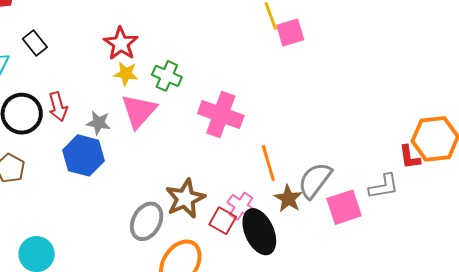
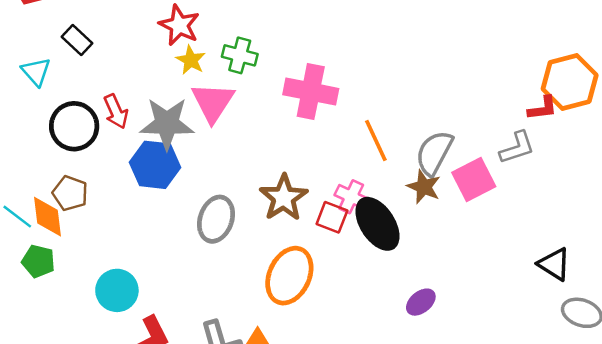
yellow star: (126, 74) -> (191, 60), turned 30
gray star: (98, 123) -> (167, 123), size x1.8
red L-shape: (410, 157) -> (543, 108), turned -80
brown star: (288, 199) -> (424, 187), moved
gray ellipse: (147, 221) -> (216, 219), moved

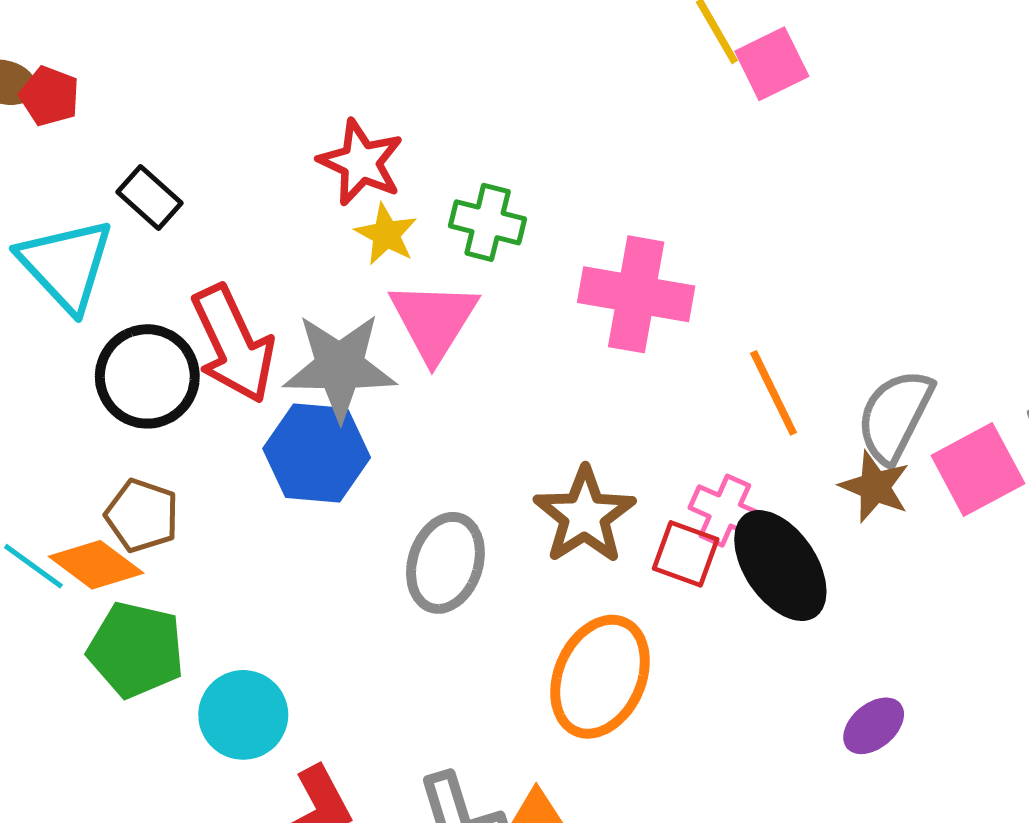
cyan triangle: (36, 72) -> (66, 265), size x1.6
red arrow: (116, 112) -> (233, 344), size x1.6
orange diamond: (48, 217) -> (96, 565), turned -45
green pentagon: (38, 261) -> (136, 650), moved, size x1.4

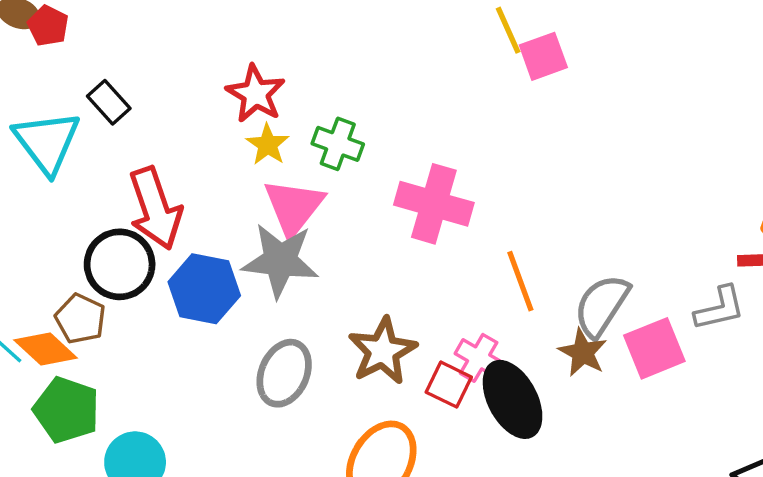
gray star: (340, 367) -> (280, 260), moved
black circle: (147, 376) -> (120, 264), moved

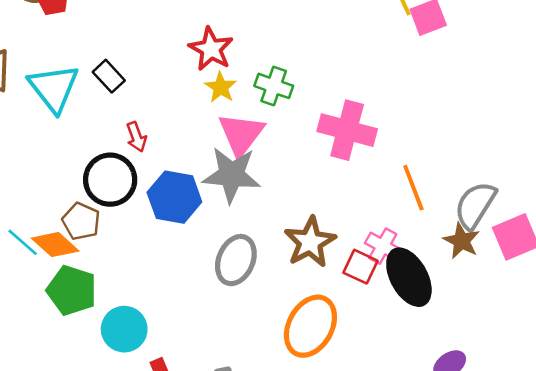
black rectangle: (109, 102) -> (109, 76), moved
red arrow: (155, 208) -> (136, 137), size x0.5

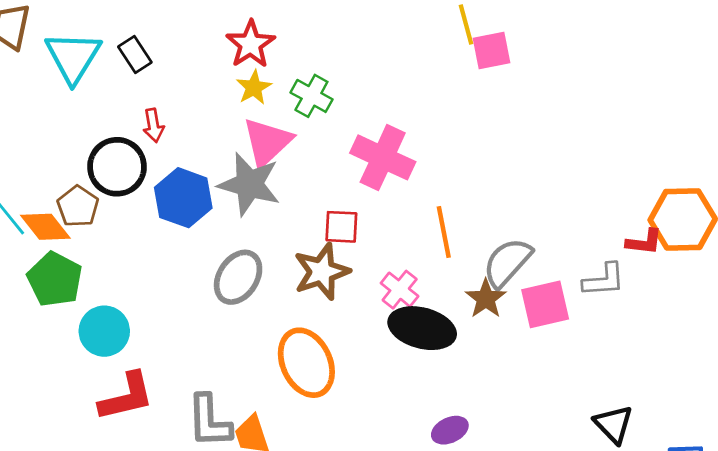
red square: (361, 267) -> (341, 227), moved, turned -32
black ellipse: (409, 277) -> (422, 328), turned -56
orange ellipse: (310, 326) -> (306, 363), turned -64

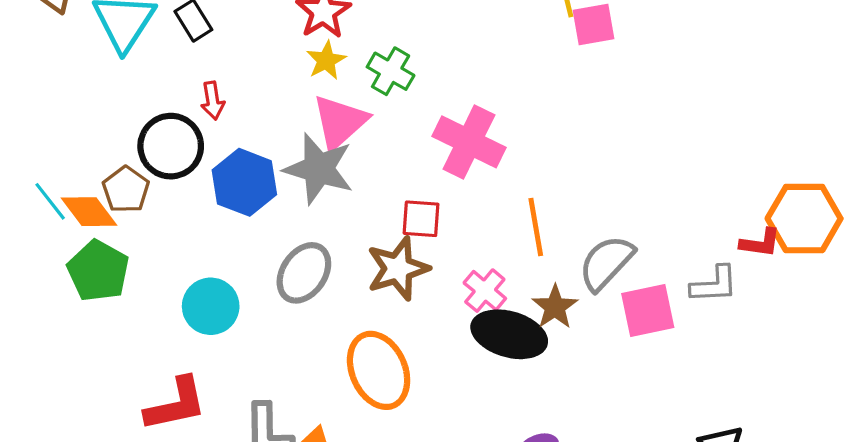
brown star: (486, 299) -> (555, 307), moved
cyan circle: (104, 331) -> (211, 306), moved

